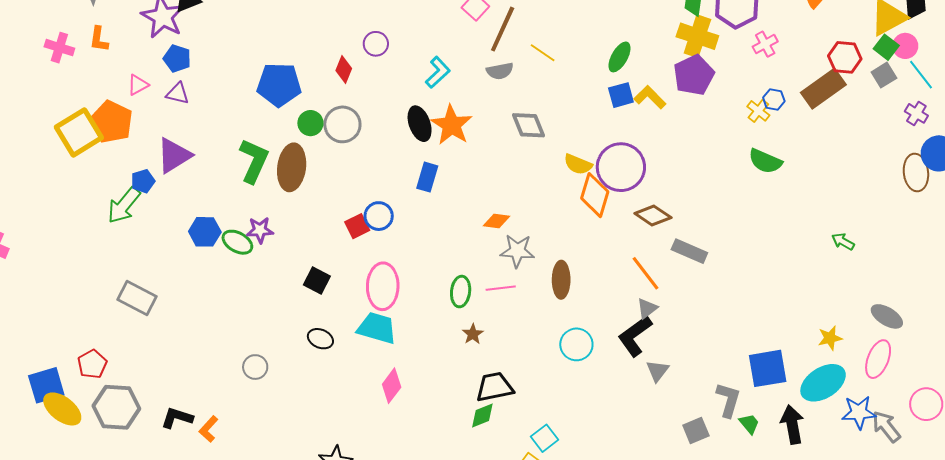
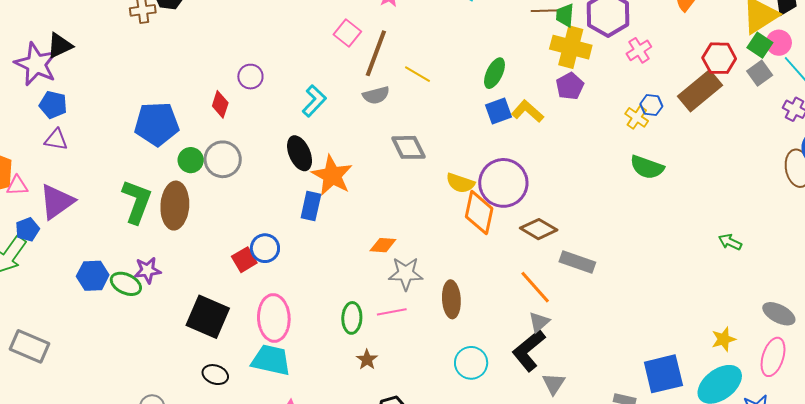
purple pentagon: (694, 75) -> (570, 86), size x0.7
pink triangle: (138, 85) -> (17, 186), moved, turned 30
orange star: (452, 125) -> (332, 175), moved
black square: (317, 281) -> (208, 317), size x1.6

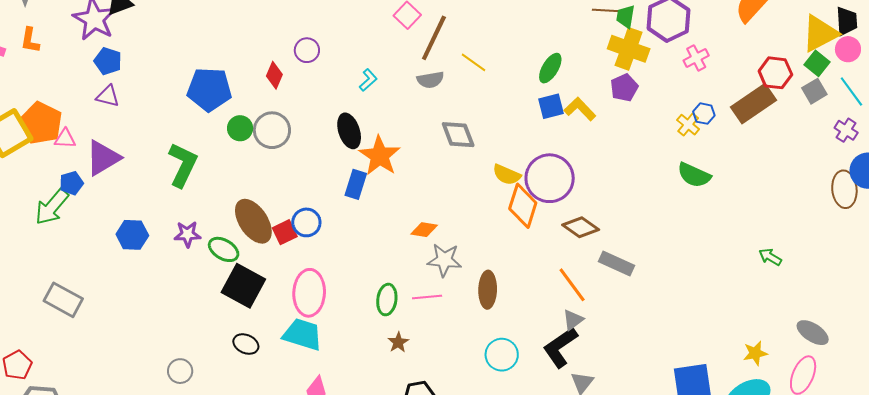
pink circle: (779, 43) -> (848, 49), moved
cyan L-shape: (314, 101) -> (368, 80), size x0.7
brown ellipse: (175, 206) -> (253, 221), moved, turned -42
green ellipse: (126, 284) -> (224, 249), moved

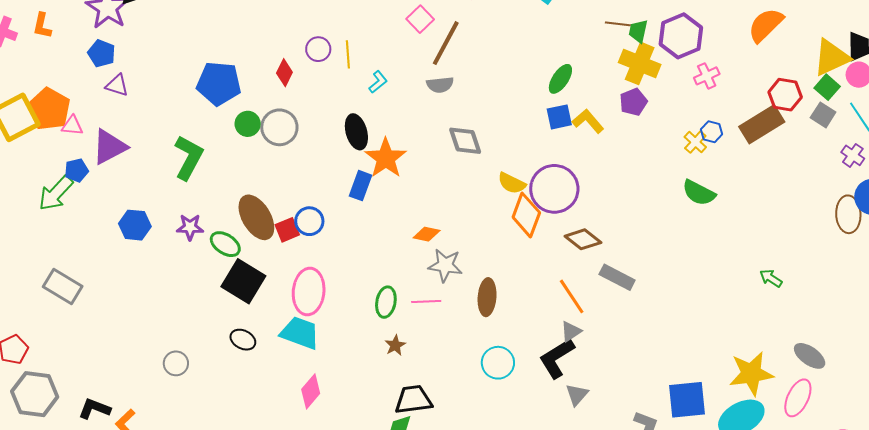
blue pentagon: (108, 61) -> (101, 53), moved
yellow line: (473, 62) -> (348, 54), moved, turned 48
gray square: (814, 91) -> (823, 115), turned -30
yellow star: (755, 353) -> (751, 374), size x1.8

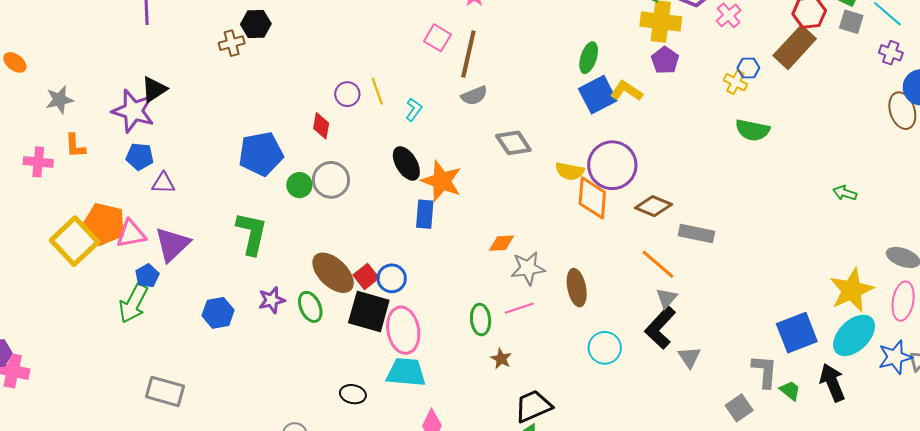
blue square: (559, 117) -> (598, 95), size x1.4
pink triangle: (72, 126) -> (131, 234), size x1.4
blue circle: (309, 221) -> (392, 278), moved
green ellipse: (225, 244) -> (310, 307), turned 48
black square: (243, 281) -> (369, 311), moved

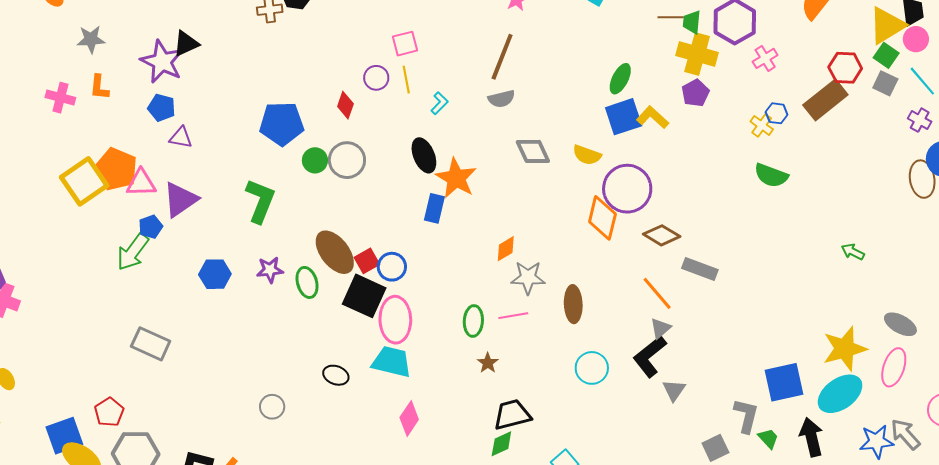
pink square: (437, 38) -> (405, 44), moved, turned 36
yellow semicircle: (570, 171) -> (587, 155), moved
orange diamond: (501, 243) -> (506, 249), turned -36
blue star: (895, 357) -> (876, 441), moved

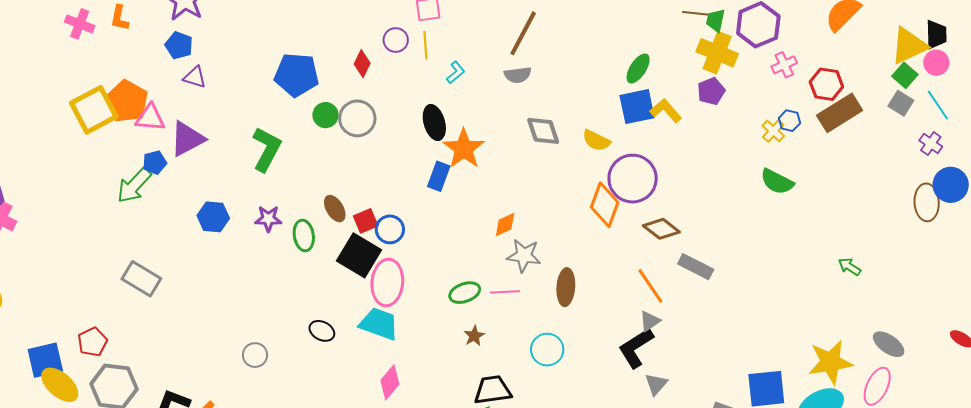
red hexagon: (845, 68) -> (826, 84), moved
brown ellipse: (335, 252) -> (335, 209), size x0.6
green ellipse: (473, 321) -> (465, 293), turned 60
cyan circle: (592, 368) -> (547, 350), moved

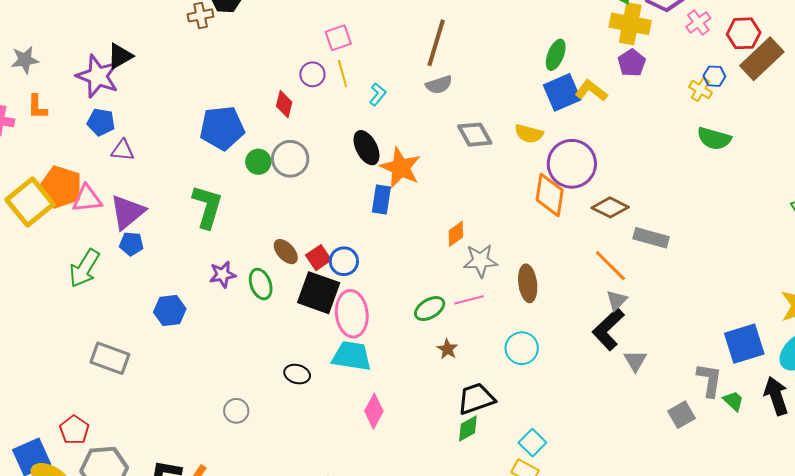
blue pentagon: (155, 162) -> (131, 244), moved, turned 30
blue hexagon: (213, 217) -> (170, 311), moved

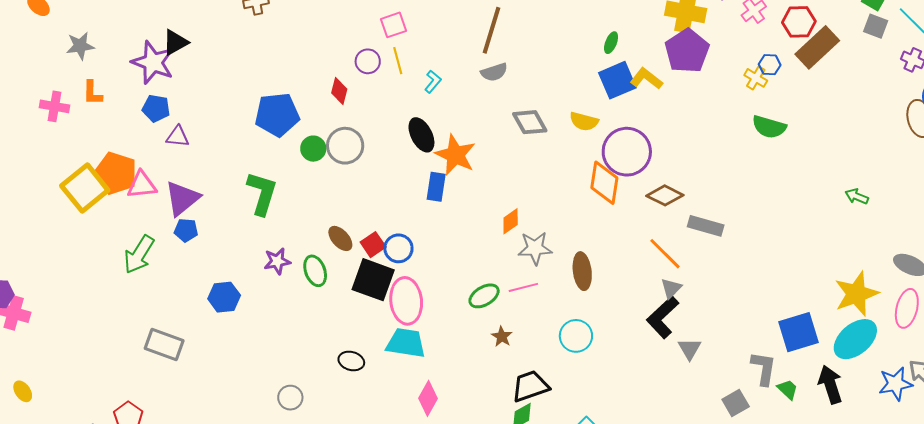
green ellipse: (556, 55) -> (611, 43), size x0.7
purple pentagon: (632, 63) -> (687, 51), size x1.6

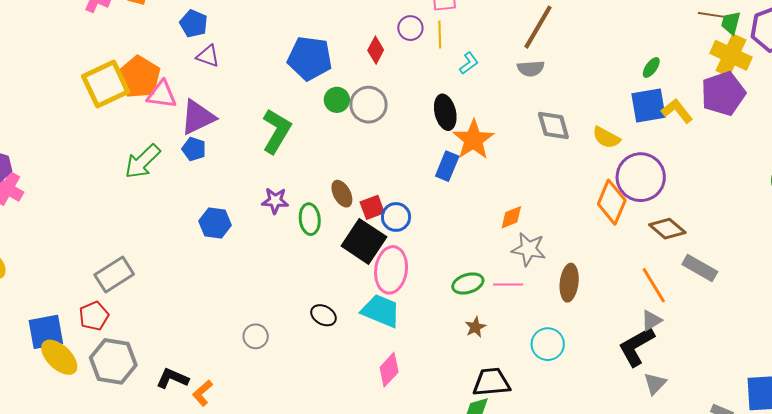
gray rectangle: (164, 345) -> (114, 275), moved, turned -66

